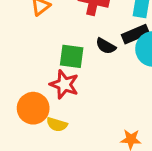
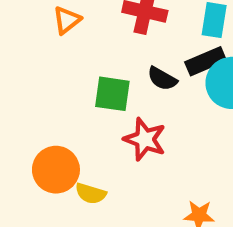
red star: (64, 84) -> (145, 139), moved

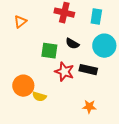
orange triangle: (67, 20) -> (20, 22), moved
black rectangle: (206, 61) -> (88, 70), moved, turned 36

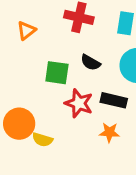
orange triangle: (20, 22) -> (26, 30), moved
orange star: (89, 107) -> (109, 132), moved

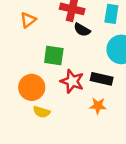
black semicircle: (90, 63) -> (82, 30), moved
orange circle: (19, 124) -> (32, 87), moved

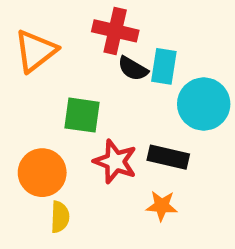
cyan rectangle: (111, 14) -> (164, 66), moved
orange triangle: (28, 20) -> (36, 51), size x1.5
yellow semicircle: (42, 112) -> (60, 217), turned -105

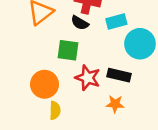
cyan rectangle: (164, 66) -> (116, 22), turned 66
black semicircle: (133, 69) -> (80, 23), moved

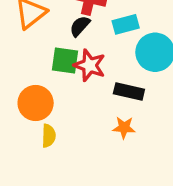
black semicircle: (80, 23) -> (80, 26), turned 102
red star: (88, 78) -> (90, 65), moved

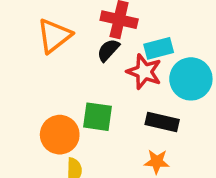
green square: (65, 60) -> (97, 117), moved
red star: (90, 65) -> (144, 72), moved

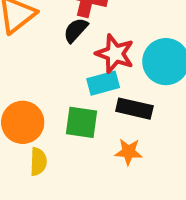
cyan rectangle: (159, 48) -> (103, 83), moved
green square: (97, 117) -> (82, 122), moved

